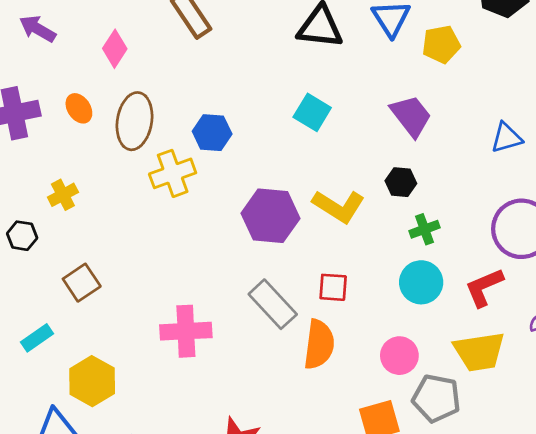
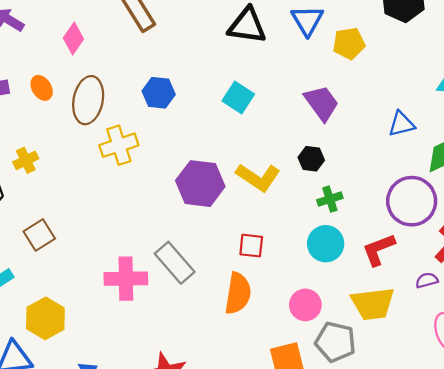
blue hexagon: (212, 133) -> (159, 93), moved
gray rectangle: (273, 304) -> (175, 263), moved

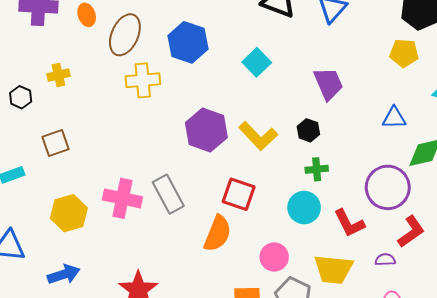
yellow pentagon: (349, 44) -> (404, 53), moved
blue hexagon: (159, 93) -> (188, 42), size x1.4
red square: (251, 246) -> (239, 194), size x1.4
red L-shape: (379, 250) -> (349, 223), turned -108
yellow hexagon: (45, 318) -> (69, 213), moved

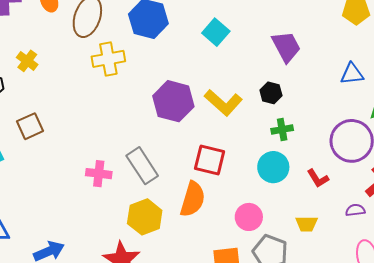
yellow cross: (58, 75) -> (27, 61), turned -35
pink cross: (122, 198) -> (99, 174), size x0.7
yellow hexagon: (69, 213) -> (145, 217), moved
red L-shape: (349, 223) -> (318, 178), size x0.7
yellow trapezoid: (333, 269) -> (307, 224), size x0.6

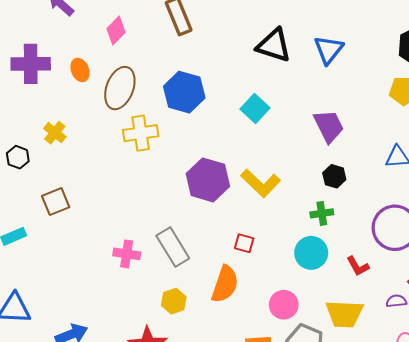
black hexagon: (271, 93) -> (334, 176), moved
red square: (210, 160) -> (244, 243), size x0.6
yellow hexagon: (145, 217) -> (174, 301), size x0.7
yellow trapezoid: (307, 224) -> (344, 314), size x1.6

